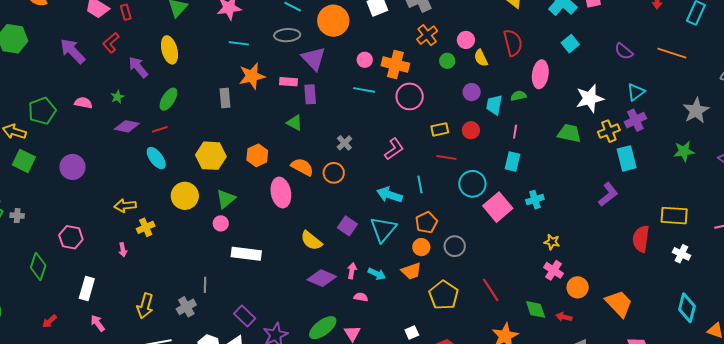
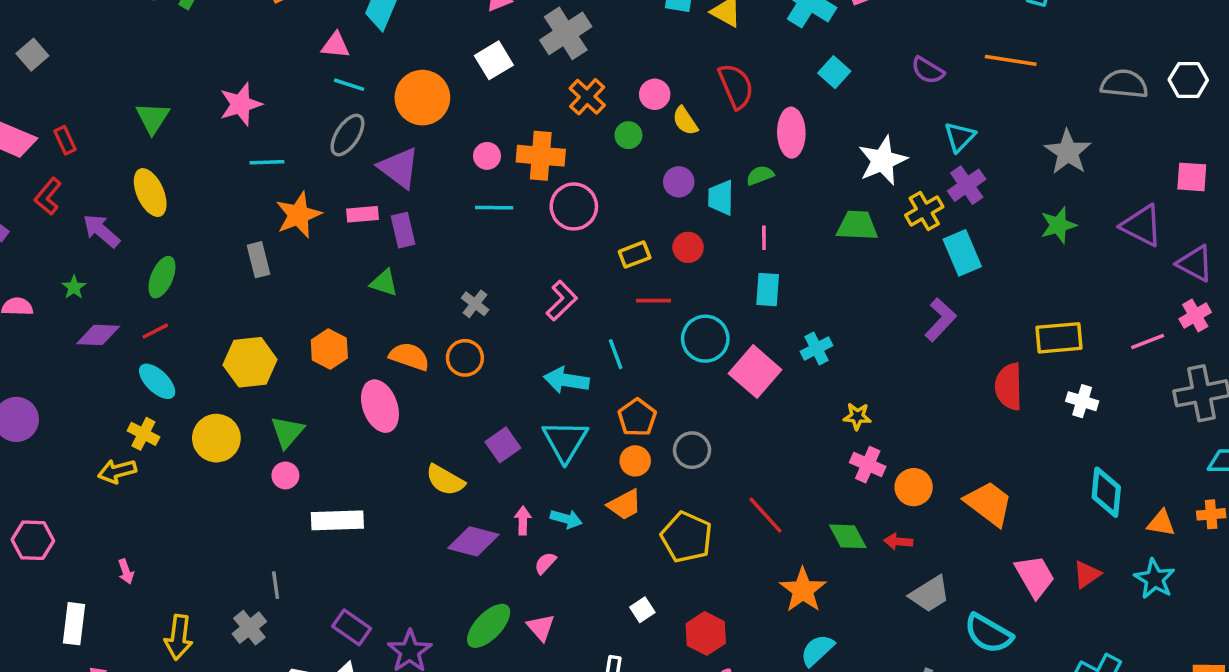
gray ellipse: (287, 35) -> (347, 135), turned -45
purple square: (347, 226) -> (503, 445), turned 30
yellow cross: (146, 227) -> (143, 434), moved, turned -30
pink arrow: (123, 250) -> (126, 571), moved
pink semicircle: (361, 297) -> (545, 563), turned -48

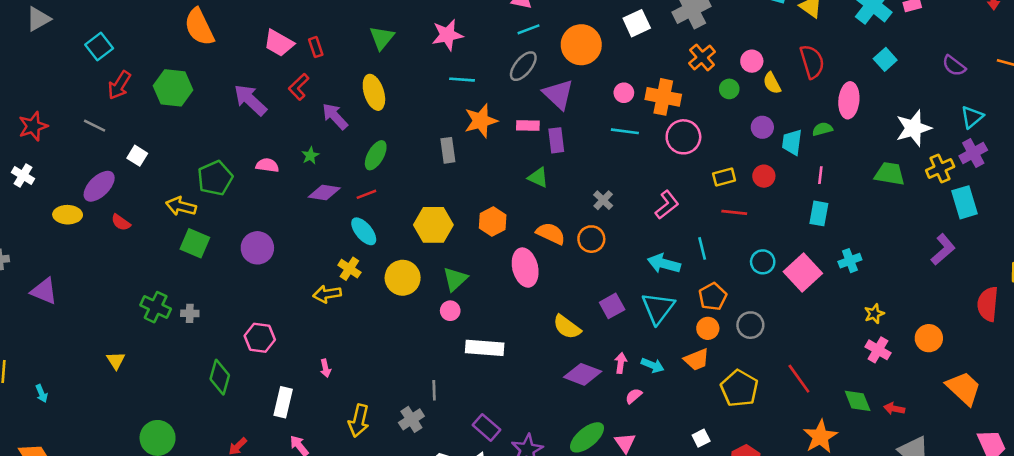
cyan line: (349, 85) -> (529, 29), turned -45
cyan circle: (705, 339) -> (763, 262), moved, size x0.7
yellow star: (857, 416) -> (874, 314), turned -30
orange circle: (914, 487) -> (929, 338), moved

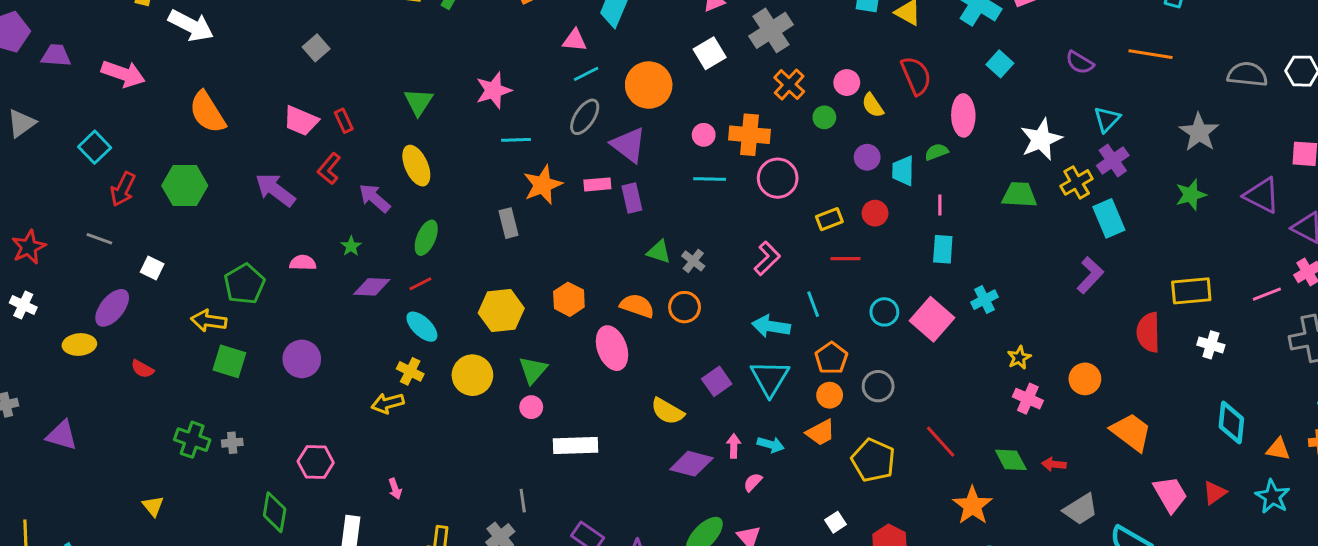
green triangle: (538, 177) -> (659, 252), moved
red semicircle: (121, 222) -> (142, 369), moved

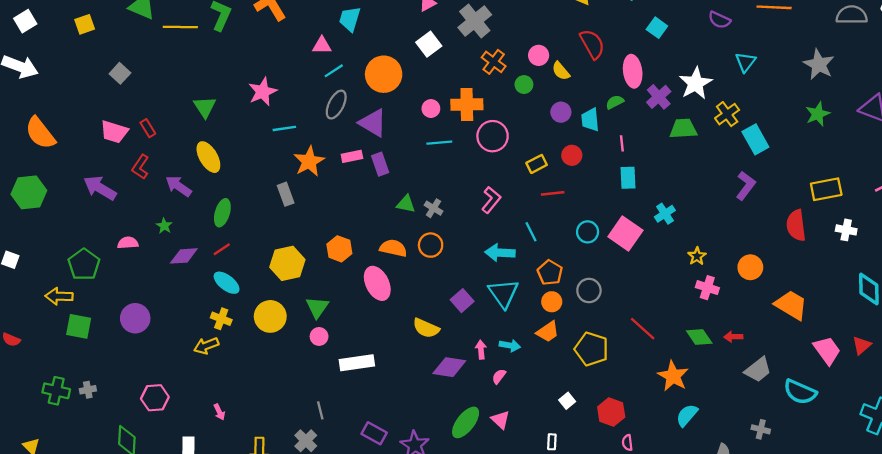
purple cross: (1113, 160) -> (659, 97), moved

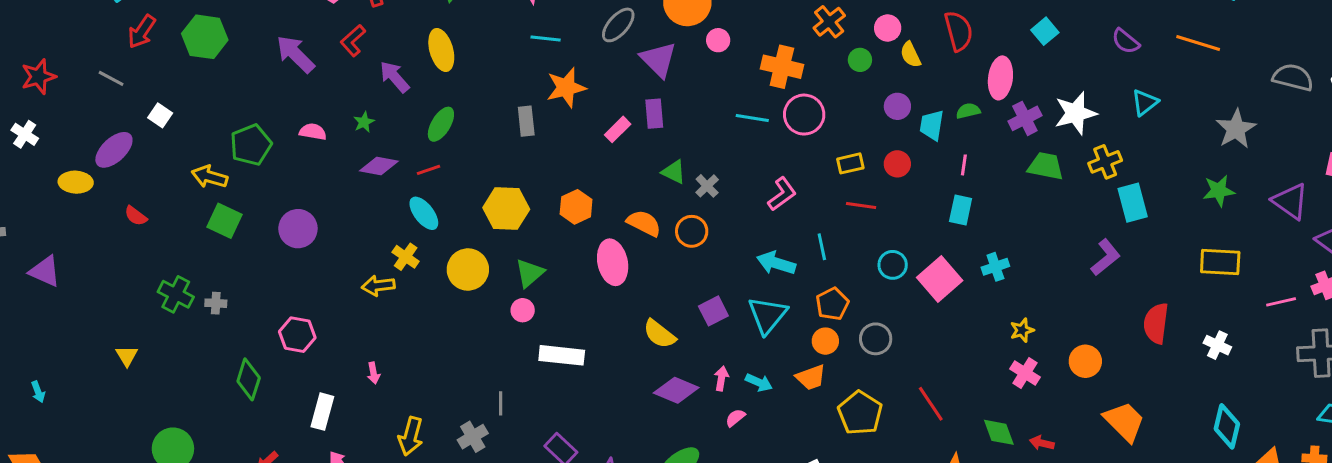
pink circle: (431, 109) -> (718, 40), moved
cyan line: (439, 143) -> (752, 118), moved
pink rectangle: (352, 156) -> (618, 129), moved, turned -48
yellow rectangle: (826, 189) -> (1220, 262), moved

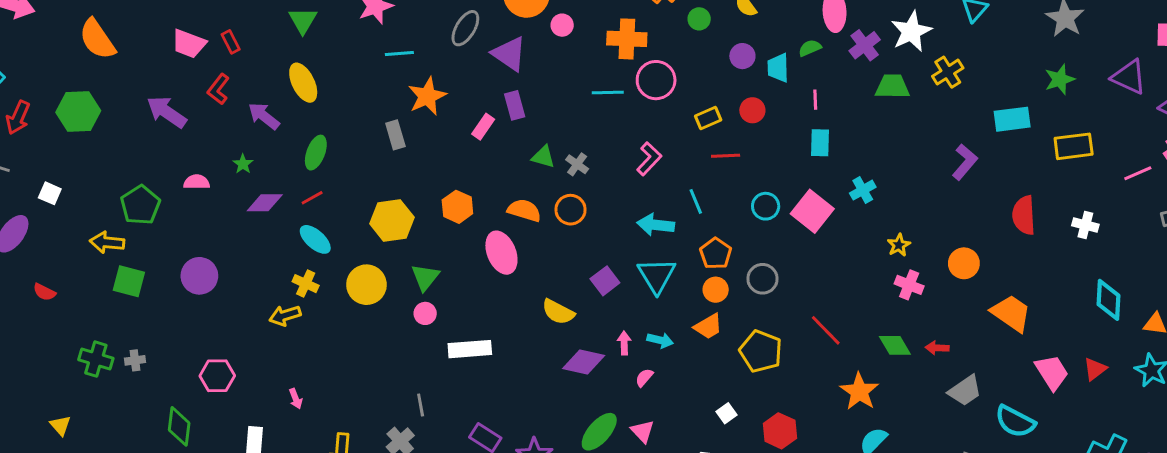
cyan rectangle: (1133, 203) -> (1012, 119), moved, turned -72

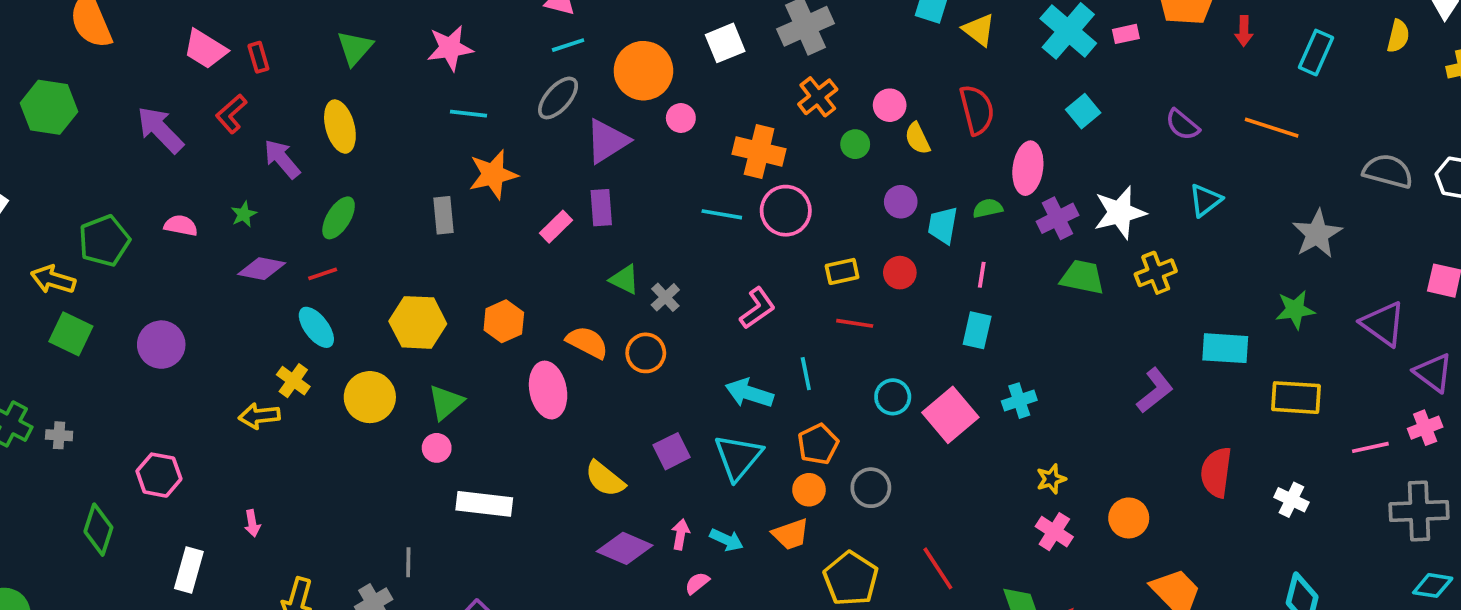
purple triangle: (509, 54) -> (607, 141), turned 42

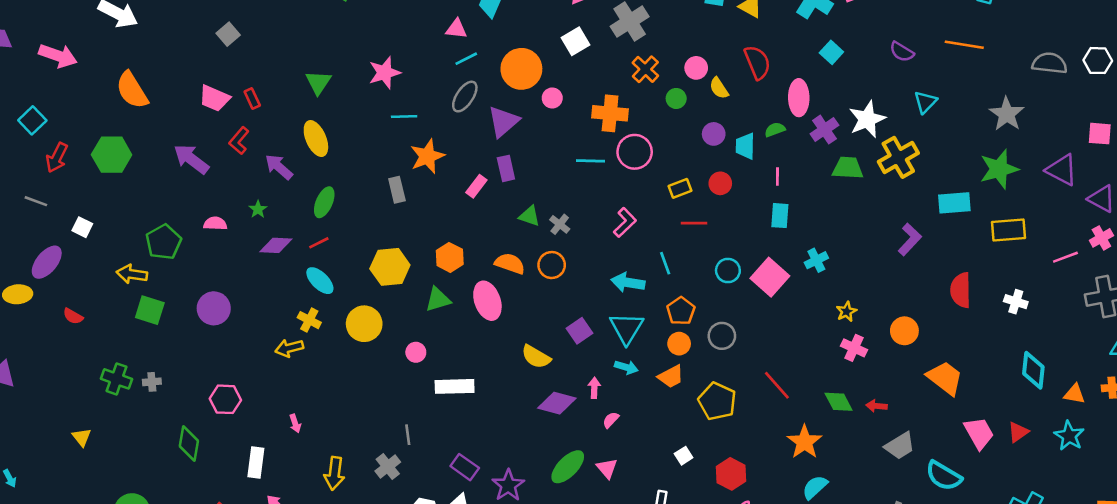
yellow cross: (1156, 273) -> (898, 157), size x1.4
green star: (1295, 310) -> (999, 169), size x1.4
green triangle: (446, 402) -> (438, 299), moved, turned 32
cyan arrow: (727, 540) -> (626, 367), moved

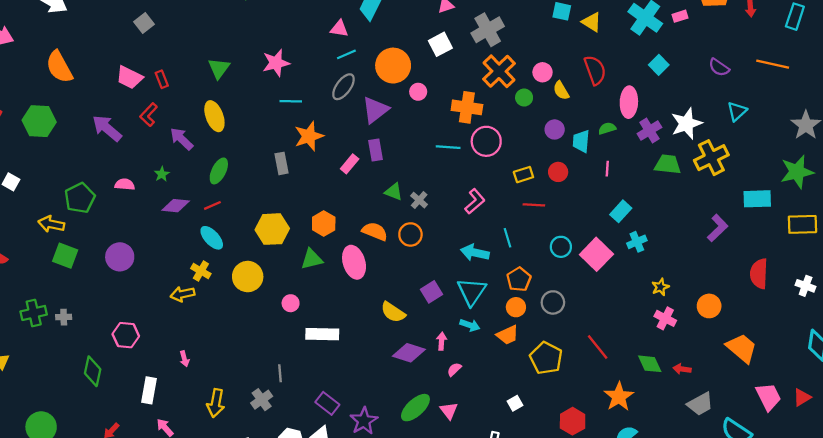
orange cross: (645, 69) -> (499, 71), size x1.4
cyan rectangle: (780, 216) -> (621, 211), moved, turned 35
green cross: (117, 379) -> (34, 313), turned -35
red hexagon: (731, 474) -> (573, 421), moved

